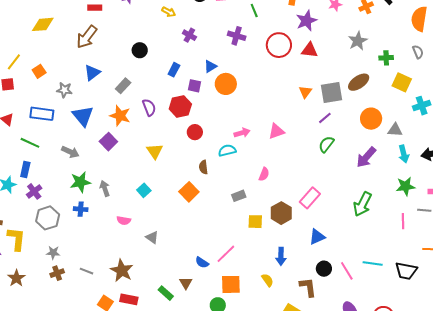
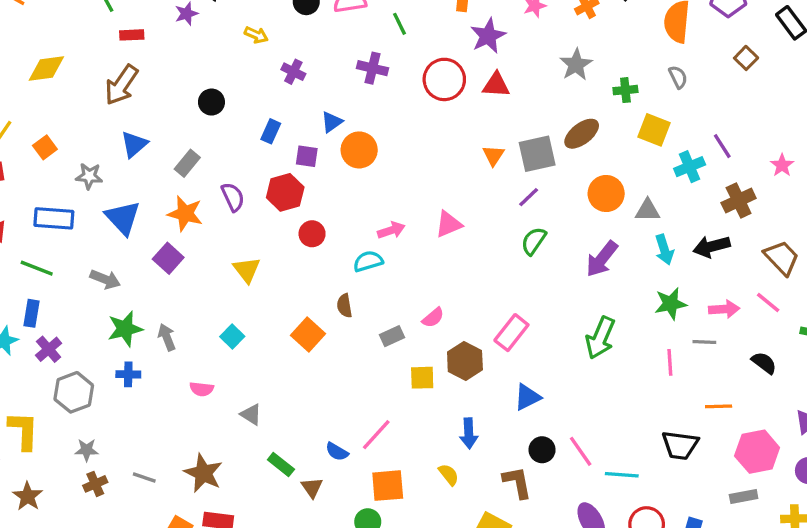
brown semicircle: (203, 167) -> (344, 306), moved
pink semicircle: (264, 174) -> (433, 318), moved, turned 32
cyan line: (373, 263) -> (622, 475), moved
green rectangle: (166, 293) -> (281, 464), moved

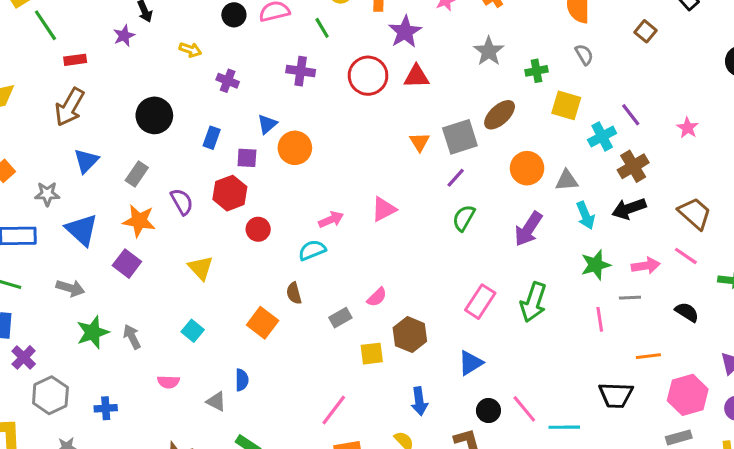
black circle: (211, 102) -> (154, 115), size x1.5
brown cross: (739, 201) -> (633, 166), moved
pink rectangle: (511, 333) -> (480, 302), moved
blue cross: (128, 374) -> (106, 408), moved
blue semicircle: (337, 452) -> (242, 380), moved, turned -115

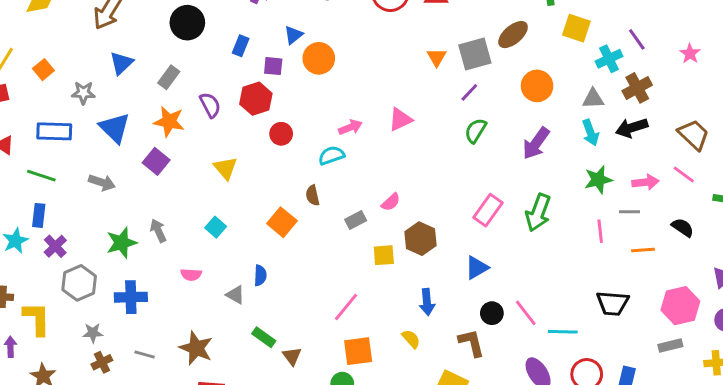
gray triangle: (567, 180) -> (593, 99), moved
green star: (93, 332) -> (122, 243), moved
orange line: (648, 356) -> (643, 250), moved
blue cross: (106, 408) -> (131, 297), size x1.5

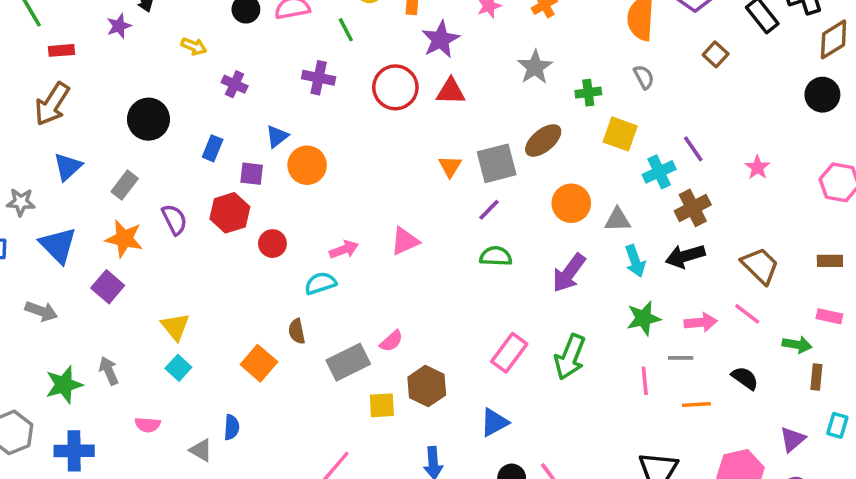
gray triangle: (593, 99) -> (618, 220), moved
green semicircle: (476, 131) -> (496, 256), turned 60
red circle: (281, 134) -> (272, 244), moved
yellow triangle: (225, 168) -> (175, 327), moved
gray rectangle: (356, 220) -> (348, 362), size x1.6

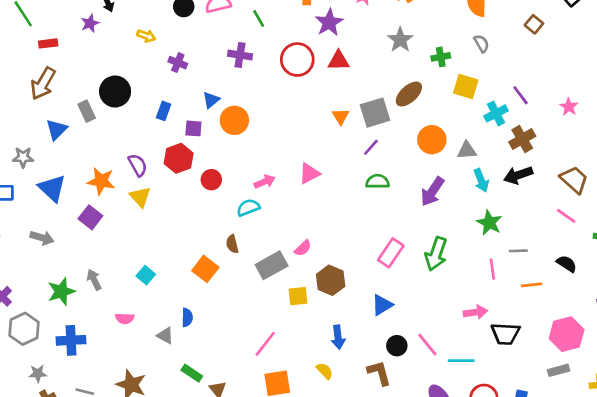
gray rectangle: (125, 185) -> (87, 111), moved, turned -60
green star: (644, 318) -> (489, 223), turned -30
pink arrow: (701, 322) -> (475, 312), moved
yellow triangle: (175, 327) -> (140, 197), moved

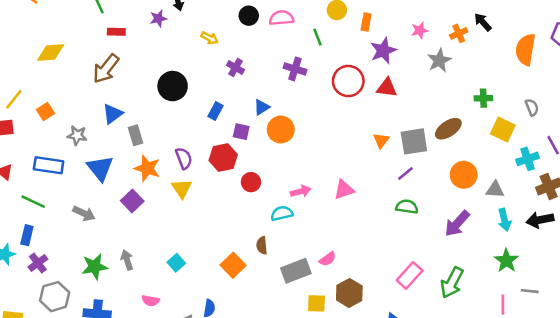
gray star: (400, 40) -> (439, 60), moved
gray semicircle: (481, 43) -> (532, 107), moved
gray rectangle: (87, 111) -> (136, 135), moved

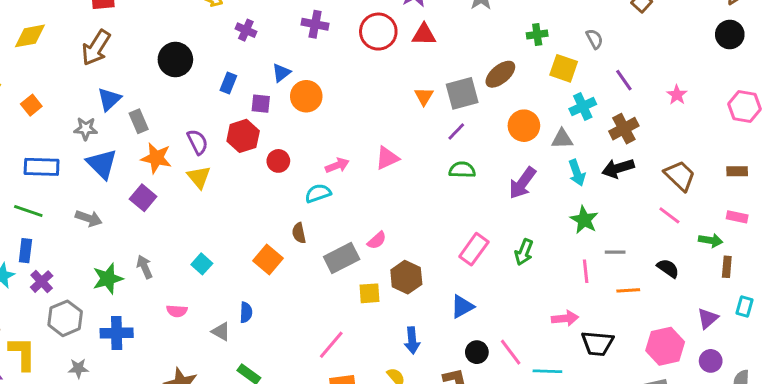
gray star: (77, 135) -> (86, 129), moved
cyan cross: (528, 159) -> (583, 107), moved
green arrow: (452, 283) -> (524, 252), size x0.7

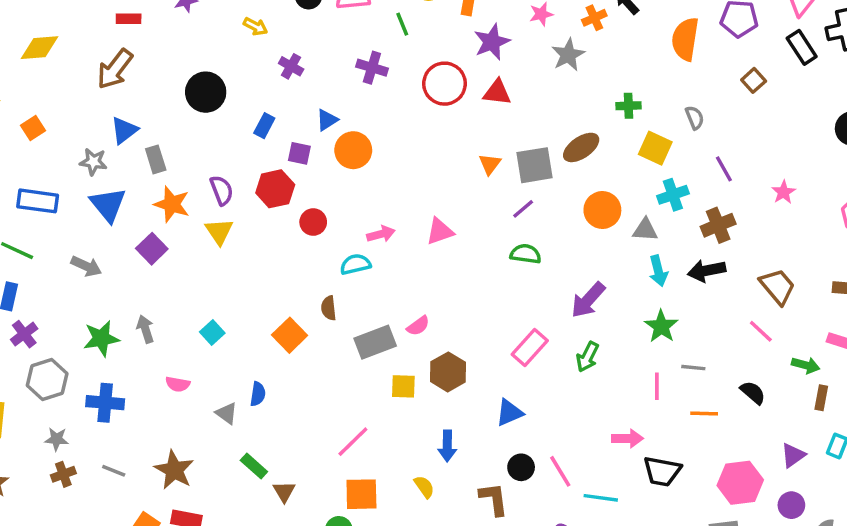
purple arrow: (522, 183) -> (588, 300), moved

